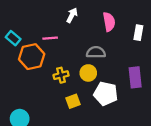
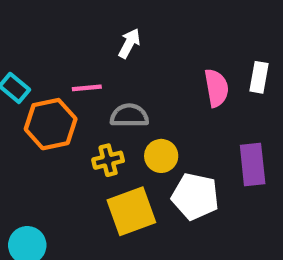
pink semicircle: (109, 22) -> (216, 88), moved
gray semicircle: (96, 52) -> (129, 116), moved
yellow square: (73, 101) -> (131, 211), size x1.6

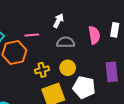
white arrow: (129, 43) -> (58, 21), moved
gray semicircle: (129, 116) -> (66, 42), moved

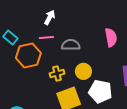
white arrow: (58, 21) -> (50, 17), moved
gray semicircle: (66, 42) -> (71, 45), moved

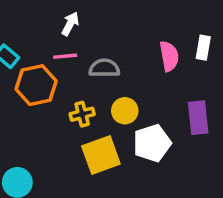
white pentagon: (100, 91) -> (152, 143), turned -30

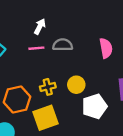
gray semicircle: (104, 68) -> (63, 45), moved
orange hexagon: (36, 85) -> (17, 100), moved
yellow square: (101, 155) -> (46, 118), moved

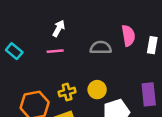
gray semicircle: (63, 45) -> (101, 48), moved
pink semicircle: (106, 48) -> (128, 36), moved

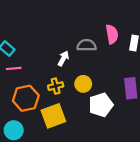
white arrow: (59, 28) -> (63, 58), moved
pink line: (55, 51) -> (14, 68), moved

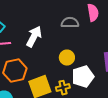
white arrow: (63, 58) -> (34, 37), moved, size x1.5
yellow cross: (56, 86) -> (63, 88), moved

